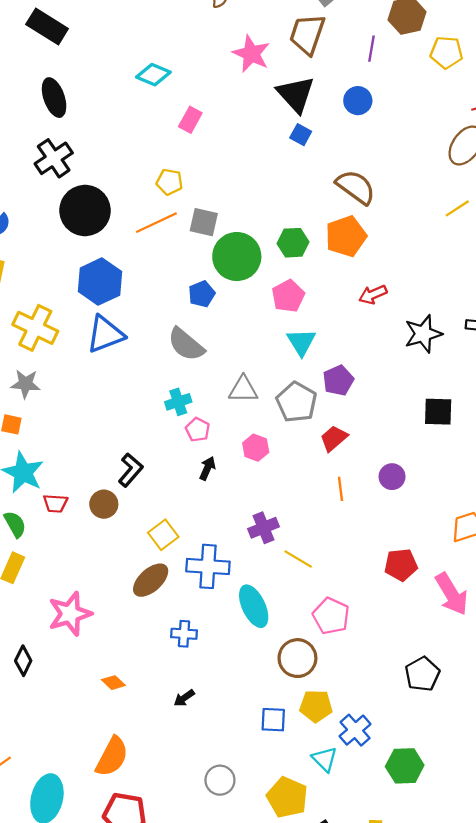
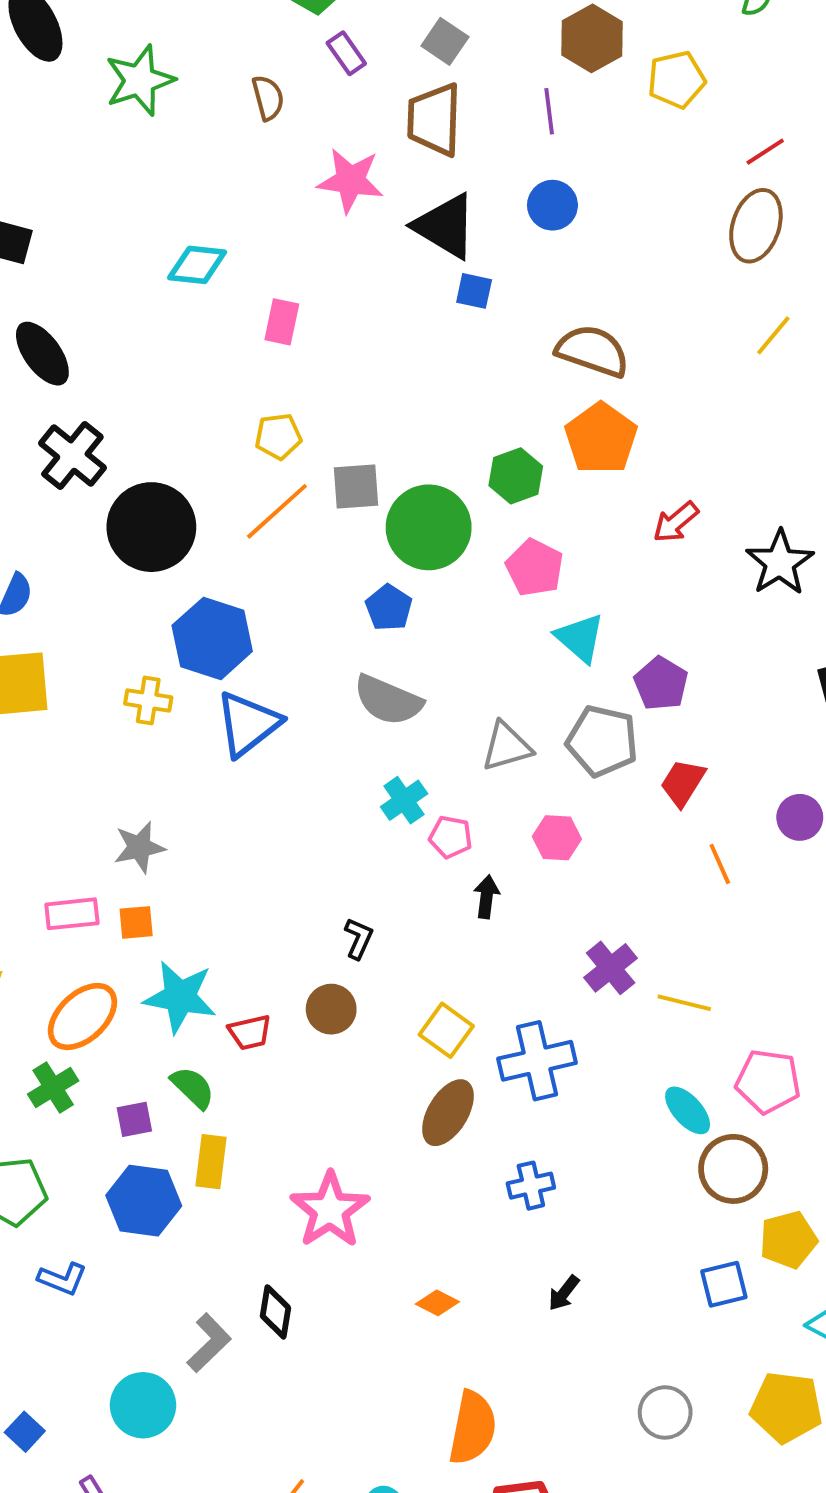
yellow cross: (35, 328) -> (148, 701), moved, size x0.6
black L-shape: (130, 470) -> (359, 938), size x0.7
cyan ellipse: (254, 606) -> (688, 1110), moved, size x0.7

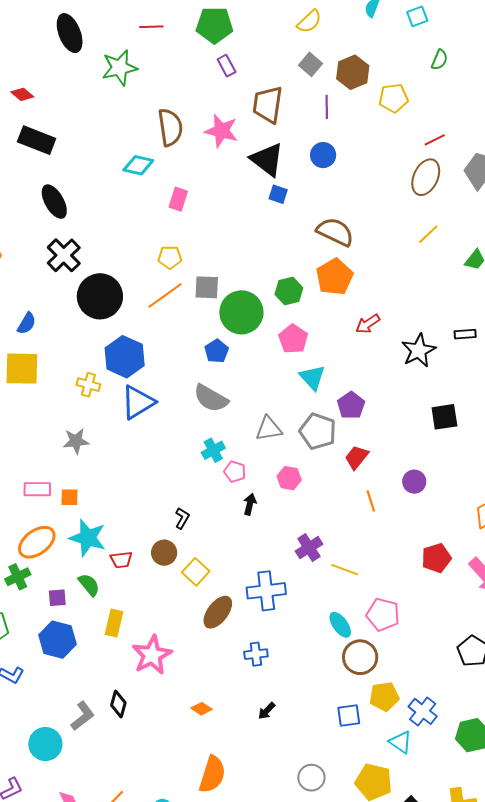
gray square: (445, 41) -> (311, 64), moved
brown semicircle: (268, 98) -> (170, 127), moved, size x1.6
gray star: (139, 847) -> (76, 441), moved
yellow square: (446, 1030) -> (196, 572), moved
yellow rectangle: (211, 1162) -> (114, 623), moved

